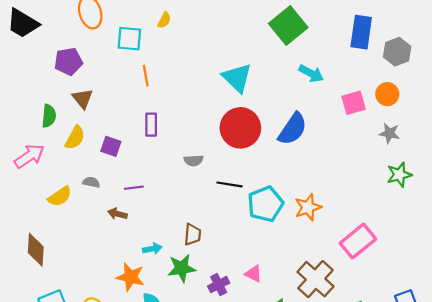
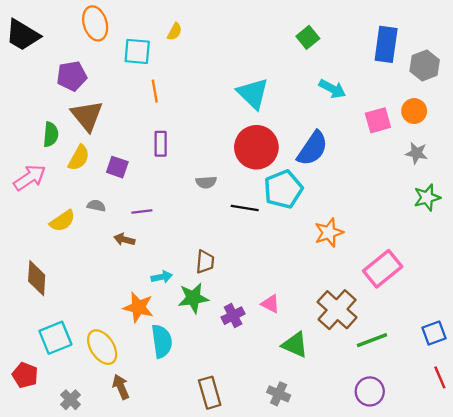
green square: (288, 26) -> (308, 37), size x0.6
brown triangle: (83, 98) -> (87, 116), size x1.4
cyan pentagon: (265, 204) -> (283, 189), moved

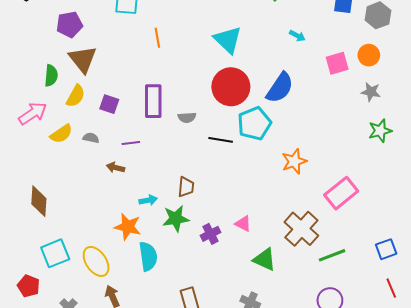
cyan arrow: (332, 89) -> (297, 36), size x0.7
orange line: (155, 91) -> (157, 38), moved
purple rectangle: (161, 144) -> (153, 101), moved, size x1.5
yellow semicircle: (62, 221) -> (61, 134), moved

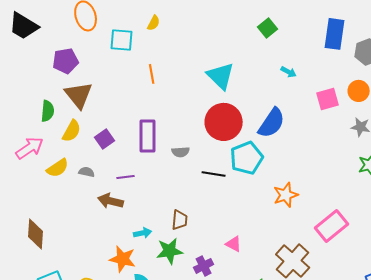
purple square: (109, 104) -> (105, 139), turned 36
brown arrow: (115, 167) -> (111, 201), size x1.4
pink triangle: (243, 224) -> (234, 244), moved

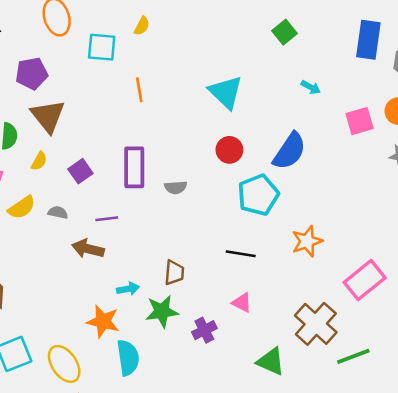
red circle: (224, 122) -> (229, 150), size x0.6
yellow semicircle: (72, 131) -> (39, 161), size x0.7
black line: (214, 174) -> (241, 254), moved

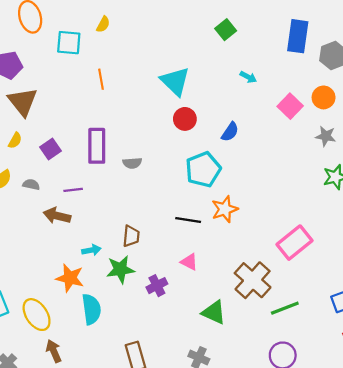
pink square: (360, 121) -> (290, 106), turned -30
red circle: (229, 150) -> (185, 119), moved
blue semicircle: (289, 151) -> (230, 132), size x0.6
orange star: (307, 241) -> (225, 209), moved

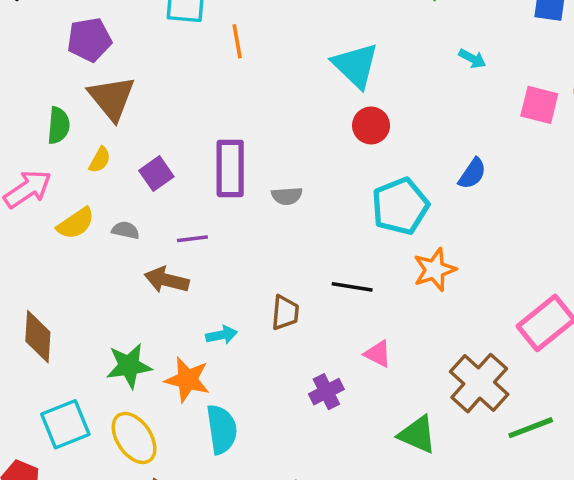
orange line: (101, 79) -> (237, 41), moved
pink square: (290, 106) -> (539, 105), turned -30
blue semicircle: (230, 132) -> (472, 174), moved
black line: (188, 220) -> (352, 287), moved
green star: (120, 269) -> (129, 366), moved

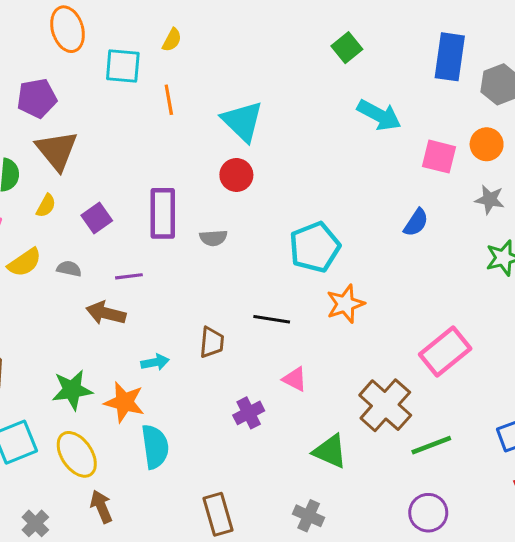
cyan arrow: (472, 59) -> (379, 115), size x1.8
cyan triangle: (356, 65) -> (243, 121), moved
red circle: (371, 125) -> (236, 175), moved
blue semicircle: (472, 174) -> (416, 223), moved

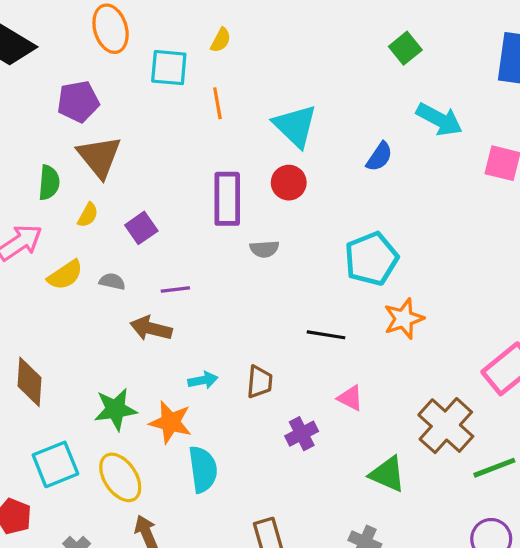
purple rectangle: (163, 213) -> (227, 199), moved
blue semicircle: (416, 223) -> (379, 157), moved
brown trapezoid: (212, 342) -> (260, 382), moved

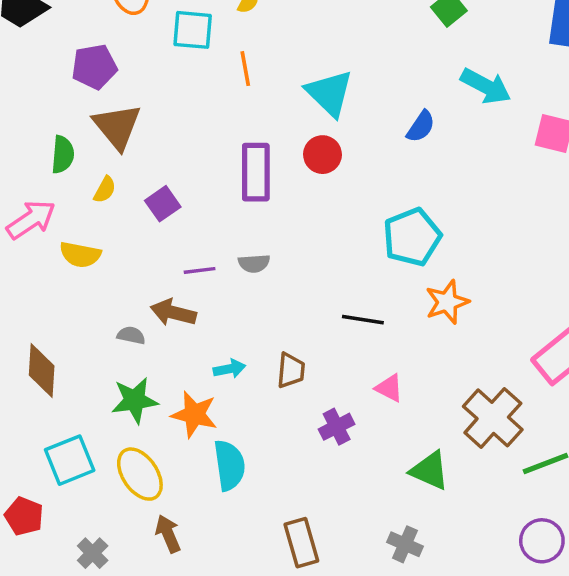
gray semicircle: (264, 249) -> (254, 263), moved
yellow semicircle: (65, 275) -> (80, 255), turned 45
gray semicircle: (112, 281) -> (131, 335), moved

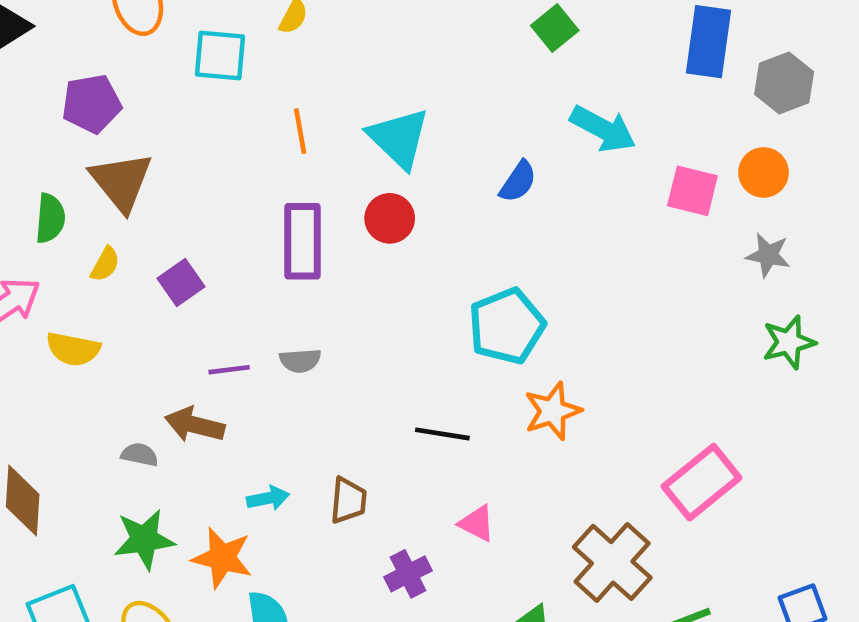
orange line: (245, 69) -> (300, 131), moved

